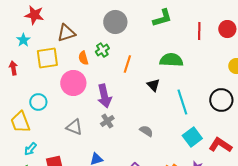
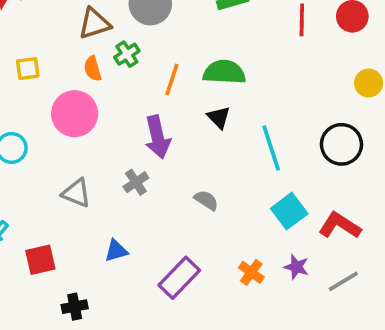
brown triangle: (66, 33) -> (94, 24), moved
yellow square: (47, 58) -> (28, 69), size x0.6
green semicircle: (171, 60) -> (224, 72), moved
purple arrow: (104, 96) -> (158, 137), moved

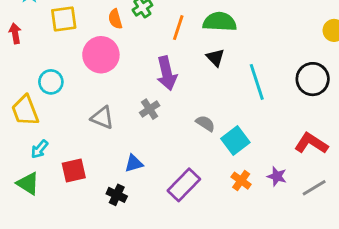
yellow square: (28, 69) -> (64, 19), size x1.4
cyan square: (289, 211) -> (235, 141), moved
black cross: (75, 307) -> (117, 195), moved, turned 36

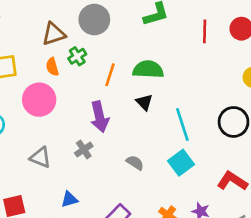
cyan square: (235, 141) -> (181, 163), moved

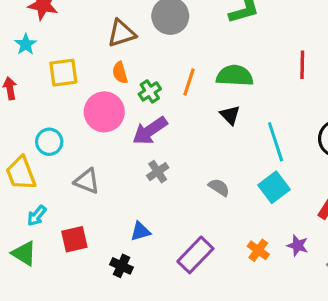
red line: (205, 31) -> (302, 65), moved
green cross: (77, 56) -> (150, 91), moved
purple arrow: (100, 117) -> (150, 131), moved, turned 68
gray triangle: (40, 157) -> (87, 181), moved

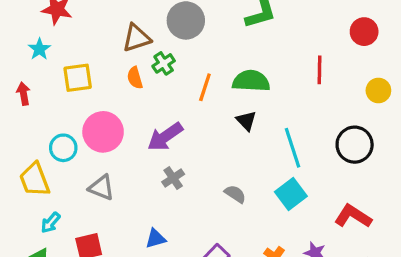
green cross: (150, 91) -> (164, 63), moved
pink circle: (104, 112) -> (103, 132), moved

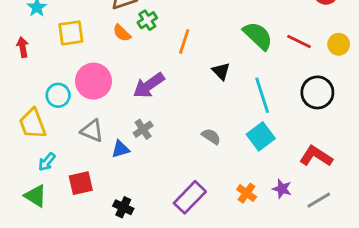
red line: (320, 70) -> (299, 41), moved, turned -65
orange semicircle: (135, 78) -> (122, 33), turned -30
green semicircle: (251, 81) -> (258, 36), moved, turned 40
gray cross: (173, 178) -> (143, 129), moved
blue triangle: (156, 239) -> (120, 149), moved

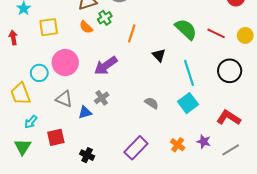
green triangle: (35, 196) -> (23, 147), turned 30

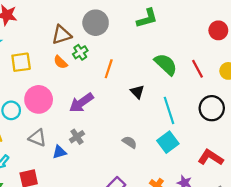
red line: (216, 33) -> (197, 69), turned 36

